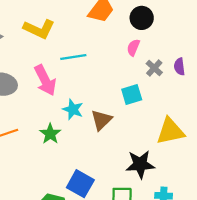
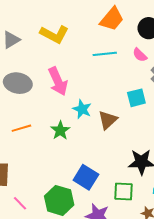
pink semicircle: (133, 48) -> (140, 55), turned -70
cyan line: (73, 57) -> (105, 54), moved

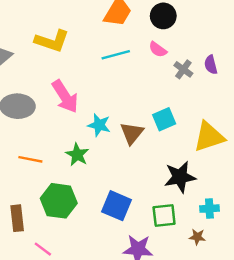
cyan square: (136, 98) -> (164, 119), moved
orange line: (21, 128) -> (30, 159), turned 36
green hexagon: (59, 200) -> (59, 201), moved

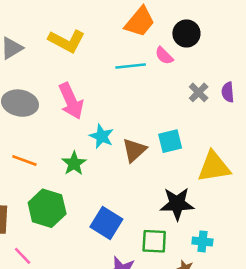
pink semicircle: (158, 49) -> (164, 56), moved

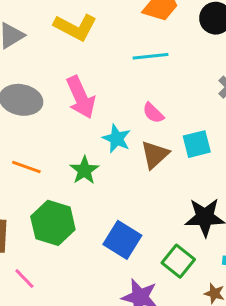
pink semicircle: (164, 56) -> (153, 113), moved
green square: (154, 241) -> (178, 261), turned 36

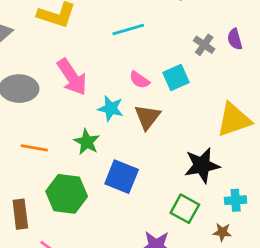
cyan square: (197, 144) -> (176, 77), moved
blue square: (122, 240) -> (122, 177), moved

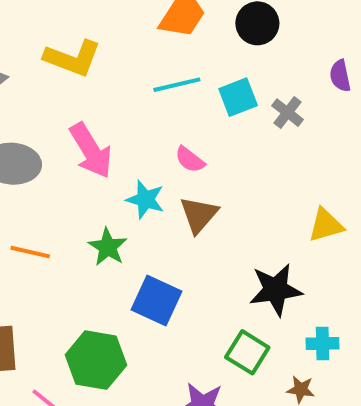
purple semicircle: (235, 39) -> (340, 76), moved
cyan square: (176, 77) -> (238, 97), moved
yellow triangle: (234, 120) -> (326, 225), size x0.7
green hexagon: (67, 194) -> (96, 360), moved

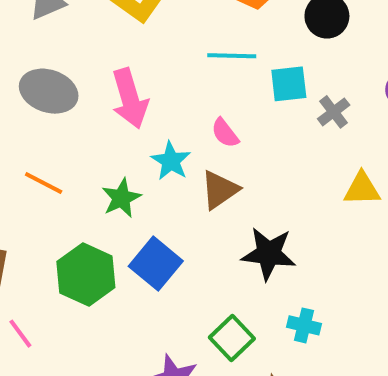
yellow triangle: (326, 225) -> (362, 189), moved
black star: (276, 290) -> (269, 254), moved
cyan cross: (322, 343) -> (304, 325), moved
green hexagon: (96, 360) -> (86, 275), moved

